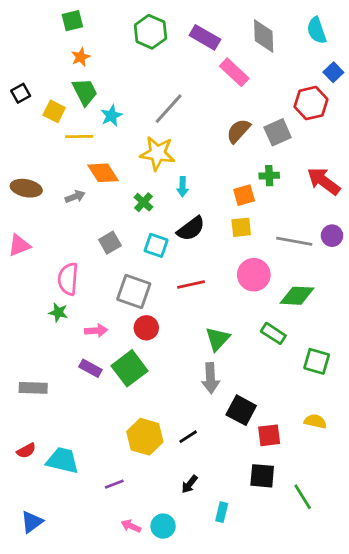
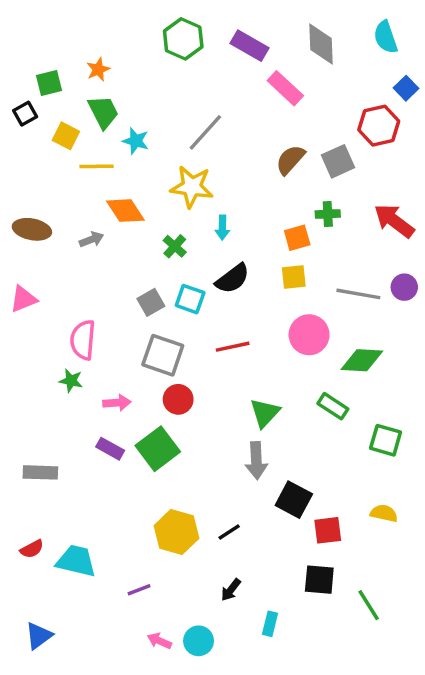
green square: (72, 21) -> (49, 83), moved
cyan star: (111, 116) -> (136, 141), turned -30
gray square: (110, 243) -> (151, 302), moved

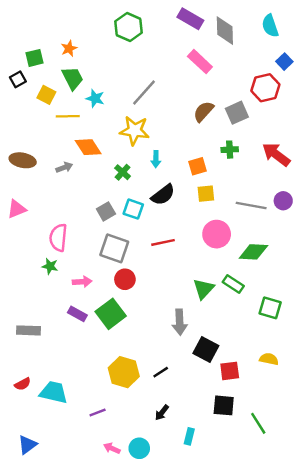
purple rectangle: (250, 46) -> (190, 19), moved
orange square: (297, 238) -> (198, 166), moved
green triangle: (265, 413) -> (203, 289), moved

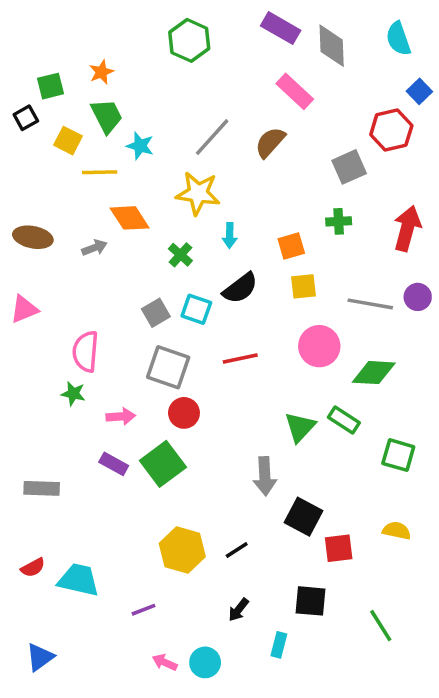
brown semicircle: (203, 112) -> (270, 142), moved
red arrow: (276, 154) -> (407, 228), turned 68
black square: (224, 405) -> (311, 601), moved

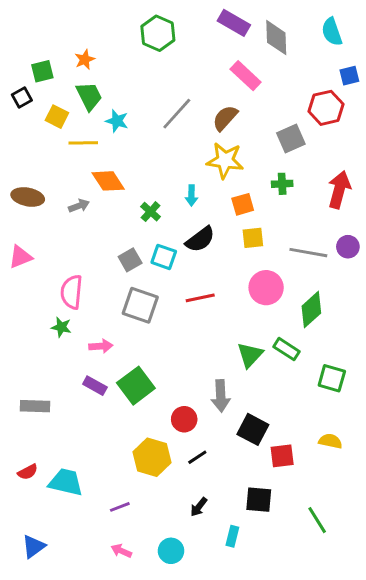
blue square: (419, 91) -> (349, 76), turned 30
yellow star: (198, 193) -> (225, 160), moved
green diamond: (374, 373) -> (311, 310), turned -45
red circle: (184, 413) -> (184, 419), moved
pink arrow: (165, 662) -> (121, 551), moved

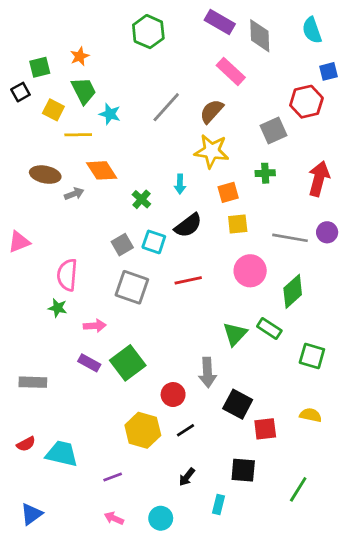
brown ellipse: (28, 197) -> (45, 175), moved
green line: (317, 520) -> (298, 489), turned 64

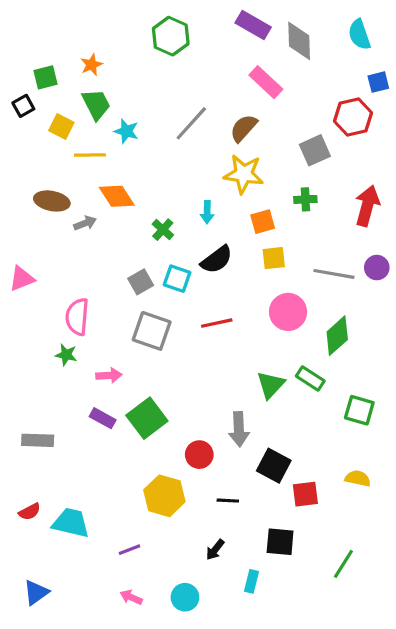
black line: (185, 430) -> (228, 501), moved, turned 36

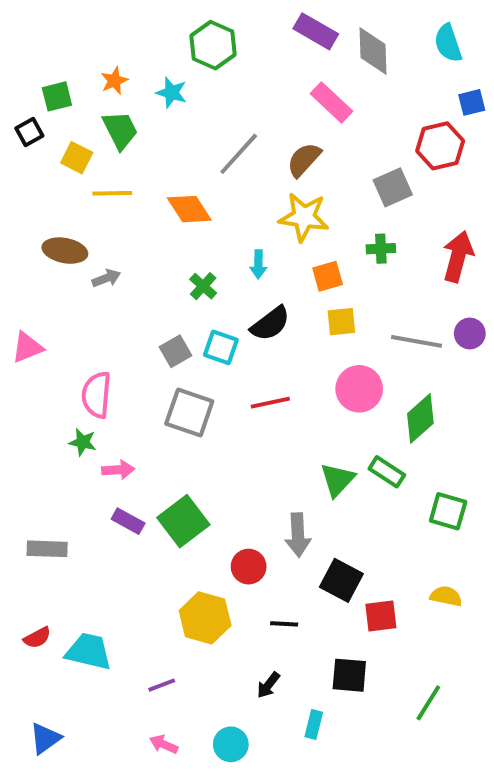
cyan star: (126, 131) -> (172, 93), moved
orange diamond: (117, 196) -> (189, 209), moved
pink arrow: (109, 375) -> (118, 470), moved

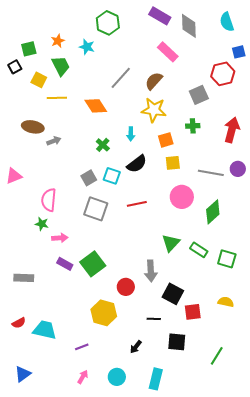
green rectangle: (387, 472) -> (199, 250), moved
black line: (284, 624) -> (154, 319), moved
cyan rectangle: (314, 725) -> (156, 379), moved, size x1.5
pink arrow: (164, 744) -> (83, 377), turned 96

